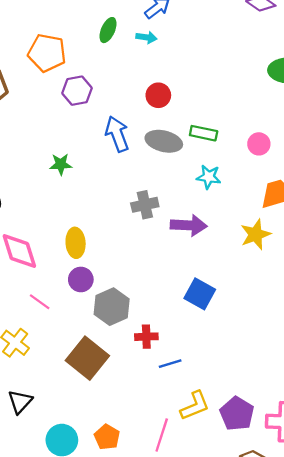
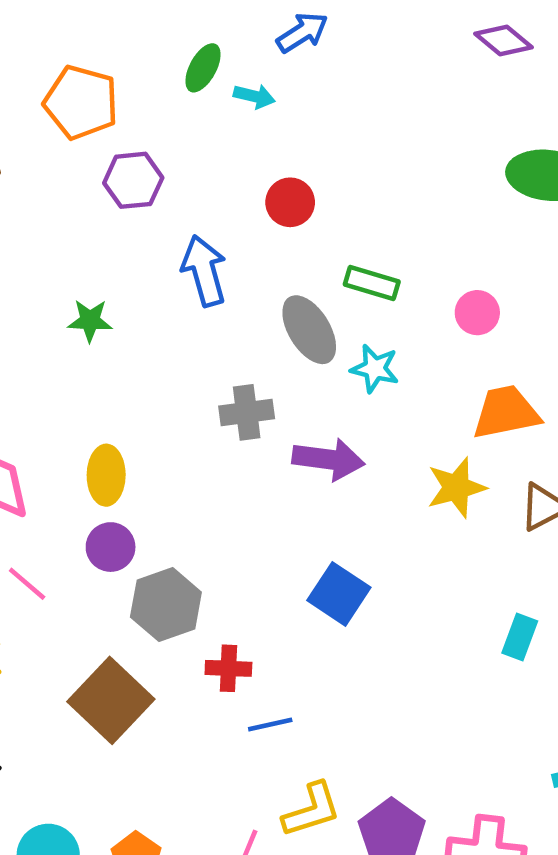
cyan arrow: (146, 37) -> (254, 96), moved
gray ellipse: (164, 141) -> (309, 330), moved, turned 40

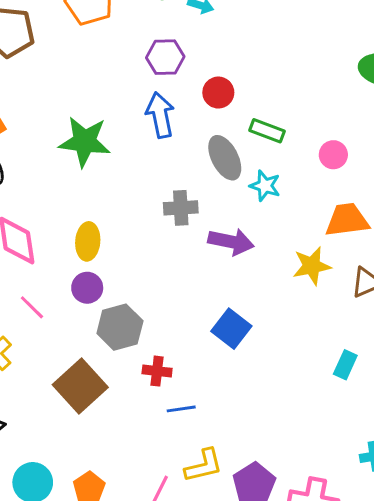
purple hexagon: (133, 180) -> (165, 57), moved
red circle: (290, 202) -> (218, 93), moved
green star: (90, 321) -> (85, 142), size x1.8

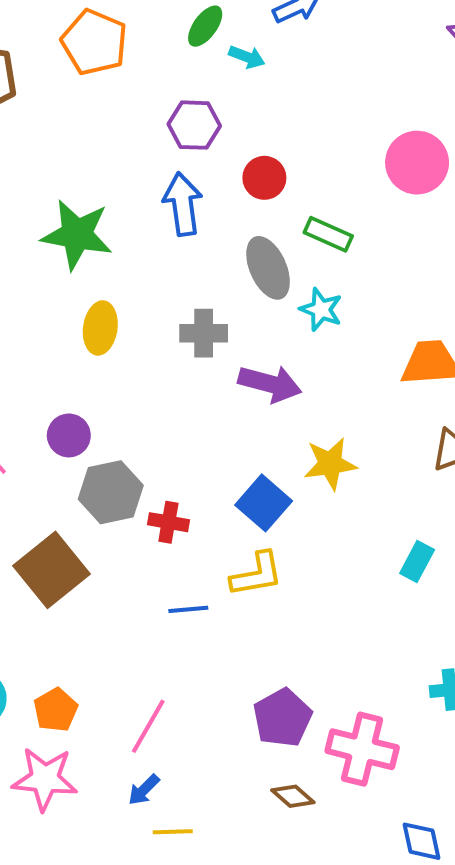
pink circle: (333, 155) -> (417, 163), moved, size x1.6
yellow ellipse: (88, 241) -> (100, 328), moved
yellow star: (312, 266) -> (330, 464), moved
red cross: (157, 371) -> (168, 522), moved
yellow L-shape: (204, 466) -> (257, 574), moved

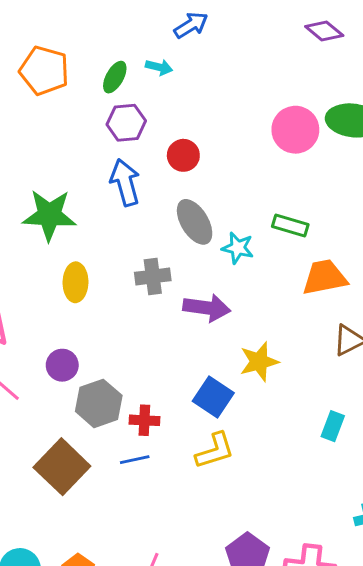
green ellipse: (205, 26) -> (115, 77), moved
green rectangle: (328, 234) -> (290, 226), moved
blue line: (188, 609) -> (135, 460), moved

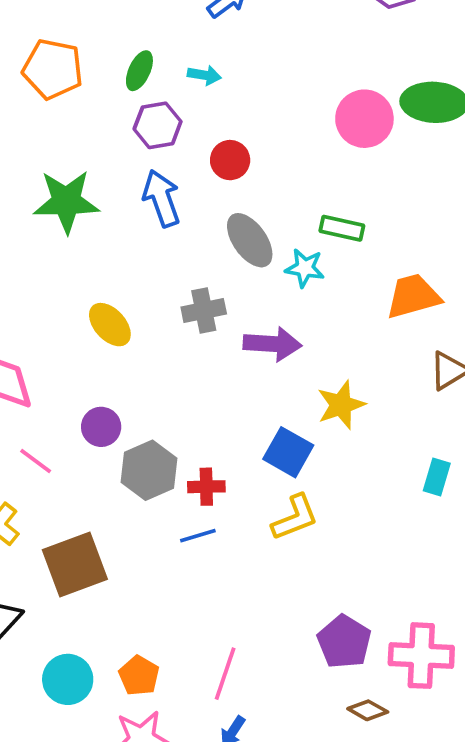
cyan arrow: (159, 67) -> (204, 75), moved
green star: (49, 215) -> (66, 202), moved
green rectangle: (290, 226) -> (342, 228), moved
yellow ellipse: (75, 282) -> (110, 325), turned -39
brown square: (62, 467) -> (75, 564), moved, turned 30

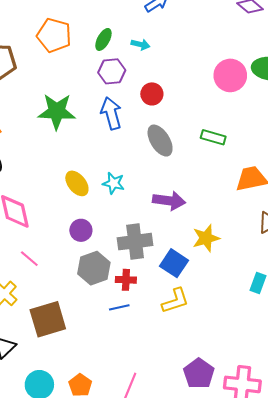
cyan star: (305, 268) -> (114, 183), moved
gray cross: (204, 311) -> (135, 242), moved, size x1.4
purple circle: (101, 427) -> (81, 230), moved

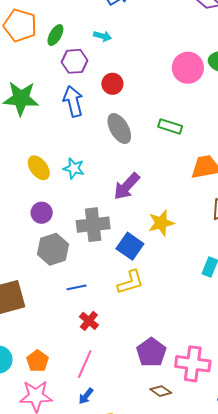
green ellipse: (103, 39) -> (55, 35), moved
purple arrow: (169, 201) -> (127, 186), turned 124
red cross: (126, 280) -> (89, 321), moved, turned 36

